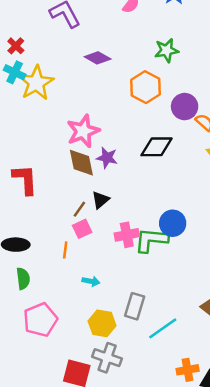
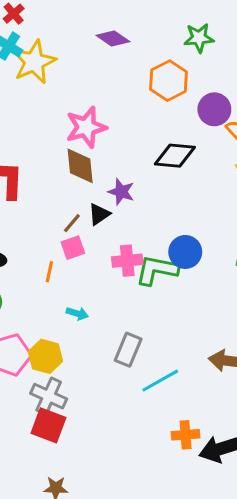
purple star: (107, 158) -> (121, 192), moved
yellow hexagon: (102, 323) -> (45, 356), moved
gray cross: (107, 358) -> (49, 396), moved

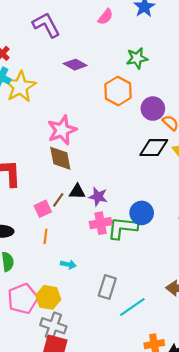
black diamond: (175, 156) -> (154, 148), moved
purple star: (121, 192) -> (98, 197), moved
black triangle: (99, 214) -> (77, 192), turned 42
pink square: (73, 248) -> (43, 209), moved

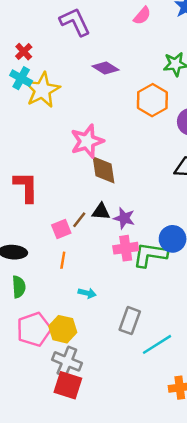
brown diamond: (60, 158) -> (103, 170), moved

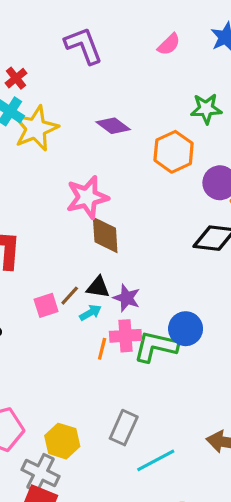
purple diamond: (106, 68) -> (113, 126), moved
orange line: (63, 260) -> (102, 349), moved
cyan arrow: (87, 293) -> (90, 313), moved, turned -48
yellow hexagon: (63, 329) -> (62, 441), moved

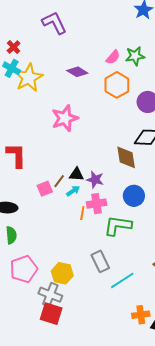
pink semicircle: (169, 44) -> (113, 57), moved
brown diamond: (105, 235) -> (126, 157), moved
green L-shape: (156, 347) -> (118, 226), moved
gray rectangle: (124, 428) -> (100, 261), turned -45

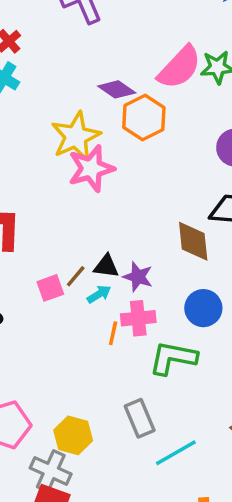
pink semicircle: (113, 57) -> (179, 67), size x1.8
yellow star: (29, 78) -> (76, 136), moved
orange hexagon: (117, 85) -> (144, 118), moved

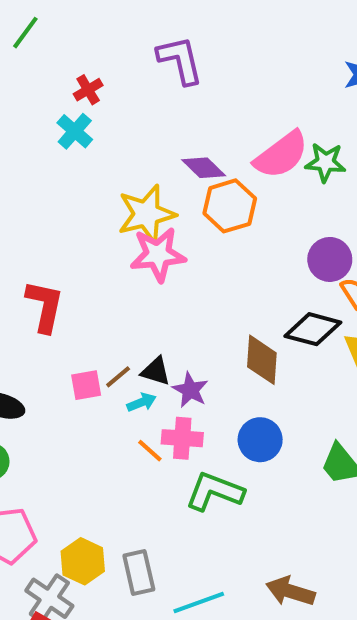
orange line: (113, 333) -> (150, 451), turned -70
gray rectangle: (140, 418) -> (139, 572), moved

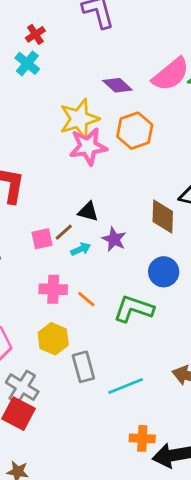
orange hexagon: (230, 206) -> (135, 131), moved
black triangle: (156, 371) -> (88, 212), moved
pink cross: (182, 438) -> (53, 289), moved
orange line: (150, 451) -> (86, 299), moved
yellow hexagon: (83, 561) -> (53, 339), moved

